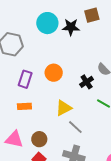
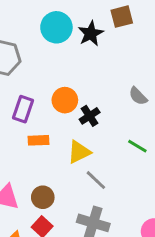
black star: (71, 27) -> (91, 34), turned -30
black cross: (87, 82) -> (90, 116), moved
orange rectangle: (24, 106) -> (39, 140), moved

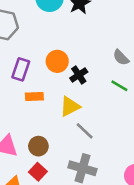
green line: (137, 146) -> (119, 86), moved

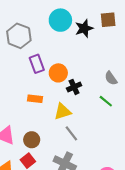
purple rectangle: (21, 69) -> (37, 64), moved, turned -48

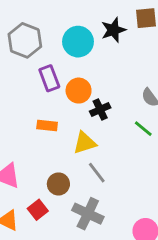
cyan circle: (60, 20) -> (78, 42), moved
brown circle: (32, 140) -> (58, 184), moved

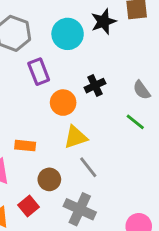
orange circle: (79, 91) -> (63, 103), moved
black cross: (100, 109) -> (95, 86), moved
orange rectangle: (47, 126) -> (25, 146), moved

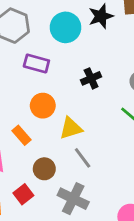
purple rectangle: (39, 72) -> (36, 64), turned -55
orange circle: (63, 103) -> (43, 106), moved
orange rectangle: (25, 146) -> (21, 135), turned 42

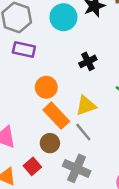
purple rectangle: (36, 64) -> (24, 50), moved
yellow triangle: (71, 128) -> (86, 106), moved
orange rectangle: (21, 135) -> (56, 116), moved, size x1.5

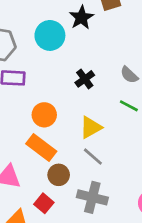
orange rectangle: (56, 116) -> (41, 147), moved

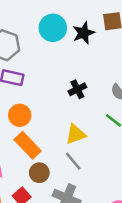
cyan circle: (50, 35) -> (53, 28), moved
orange circle: (44, 115) -> (20, 115), moved

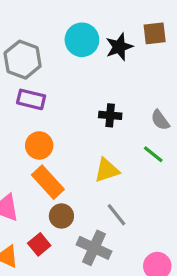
black cross: (77, 89) -> (110, 115), turned 30
gray line: (73, 161) -> (117, 215), moved

